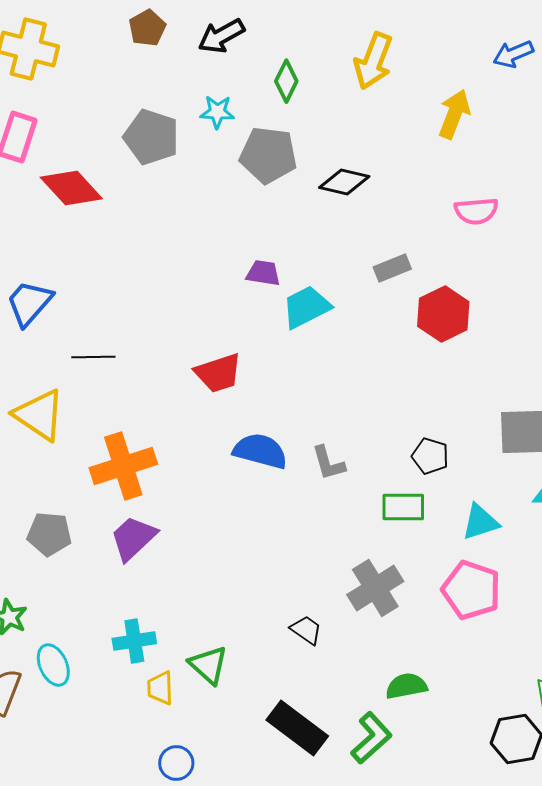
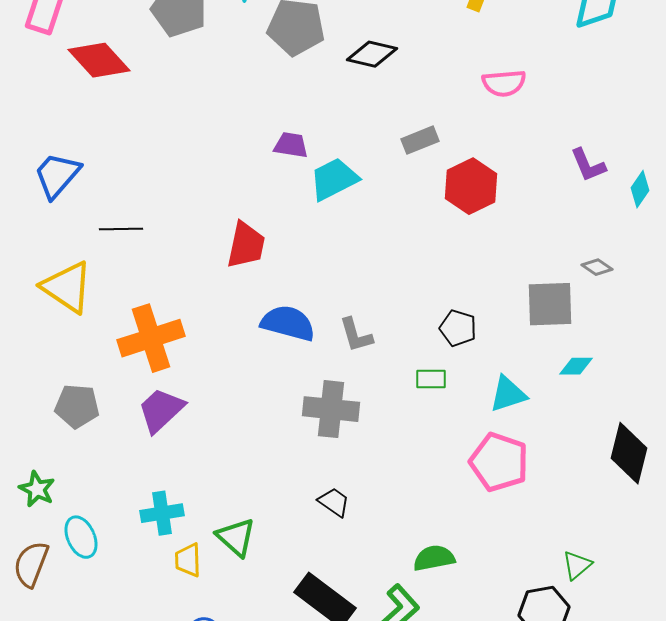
red trapezoid: (218, 373) -> (246, 245), turned -60
green rectangle: (403, 507) -> (431, 379), size x0.7
gray cross: (375, 588) -> (331, 409), moved, turned 38

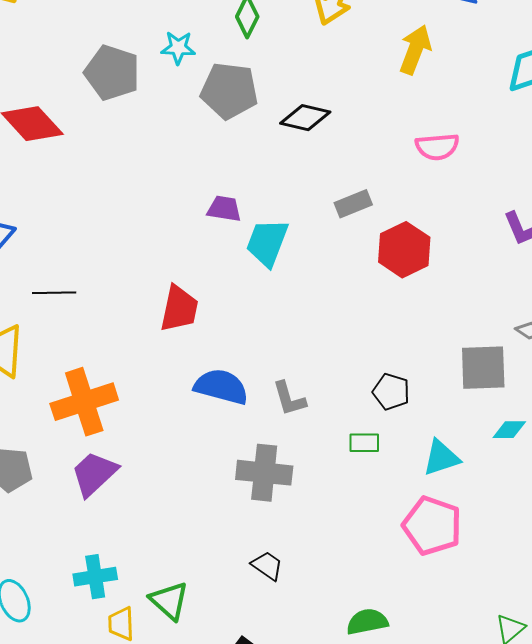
cyan trapezoid: (334, 179) -> (267, 243), turned -42

